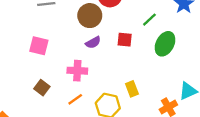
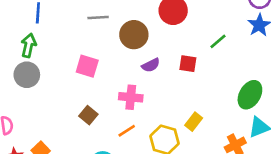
brown circle: (90, 16) -> (134, 35), moved
green ellipse: (165, 44) -> (250, 95), moved
yellow rectangle: (132, 89) -> (194, 122), turned 56

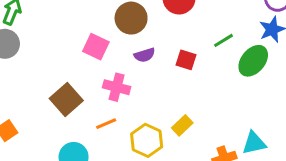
pink square: (87, 66) -> (96, 47), moved
green ellipse: (250, 95) -> (253, 61), moved
brown square: (88, 115) -> (66, 100), size x1.5

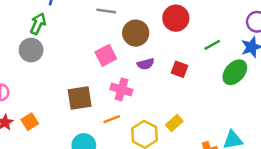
green line: (223, 40) -> (212, 45), moved
pink square: (96, 47) -> (106, 55), turned 35
brown square: (66, 100) -> (80, 98), turned 30

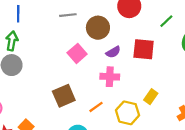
red square: (180, 69) -> (144, 49), size x1.5
pink cross: (121, 89) -> (110, 77), moved

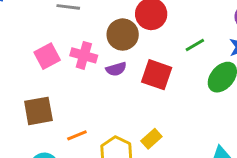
brown circle: (98, 28) -> (123, 35), moved
pink square: (77, 53) -> (47, 56), moved
pink cross: (110, 77) -> (84, 55), moved

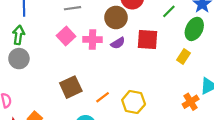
pink square: (47, 56) -> (66, 36), moved
yellow rectangle: (151, 139) -> (183, 57), moved

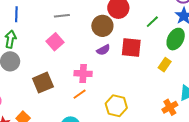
pink cross: (92, 40) -> (83, 74), moved
brown square: (71, 87) -> (43, 83), moved
orange line: (103, 97) -> (80, 94), moved

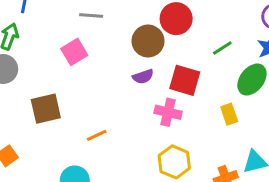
yellow rectangle: (165, 65) -> (229, 114), turned -64
pink cross: (83, 74) -> (168, 112), moved
yellow hexagon: (116, 106) -> (174, 162), moved

